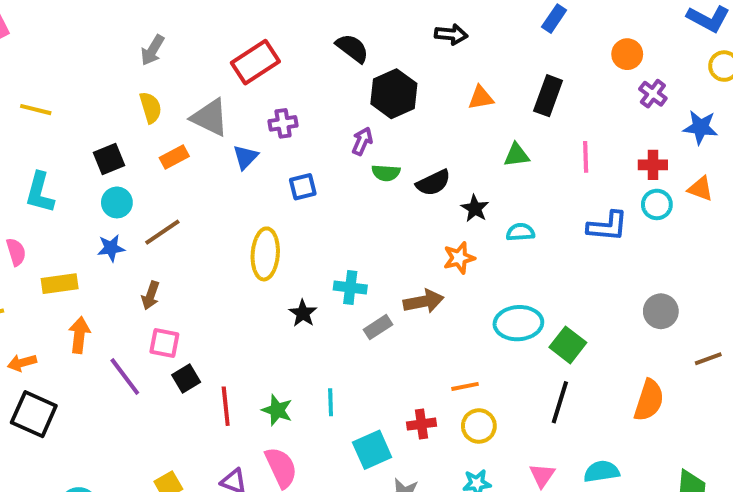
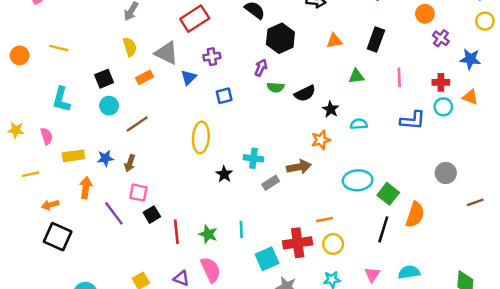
blue star: (111, 248) -> (105, 158), moved
orange semicircle: (649, 400) -> (415, 215), moved
red cross: (422, 424) -> (298, 243), size x1.6

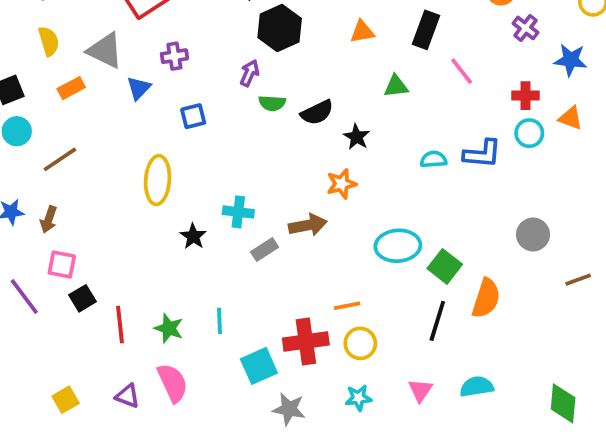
pink line: (399, 77) -> (462, 71), moved, turned -36
cyan semicircle: (359, 124) -> (434, 159), moved

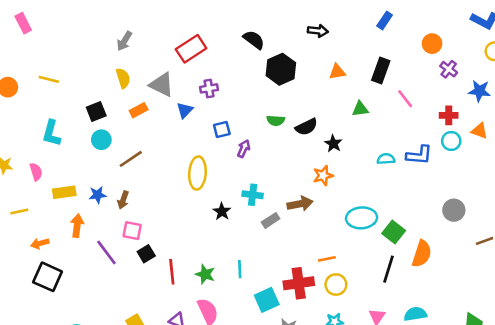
purple arrow: (250, 73) -> (244, 149), moved

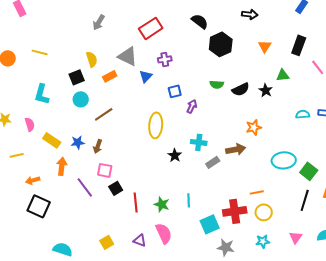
orange triangle: (337, 72) -> (265, 46), turned -48
yellow semicircle: (123, 78) -> (92, 59), moved
black star: (333, 144) -> (266, 90), moved
yellow rectangle: (64, 192) -> (52, 140), turned 42

